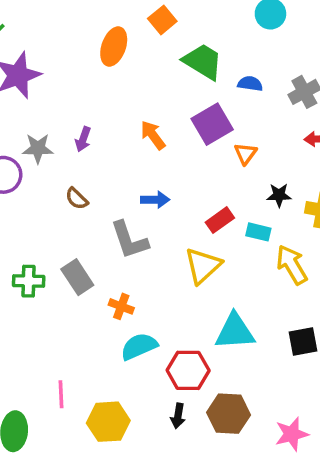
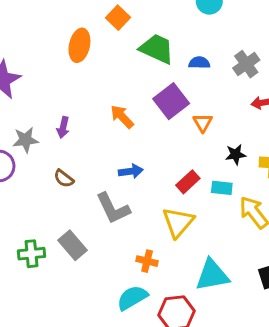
orange cross: (121, 306) -> (147, 261), moved

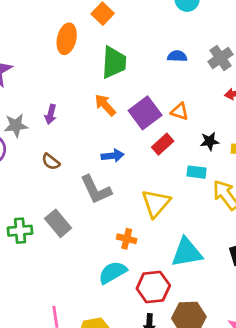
green trapezoid: (157, 49) -> (114, 62), moved, turned 68
purple square: (171, 101) -> (145, 113), moved
orange triangle: (203, 123) -> (180, 112), turned -42
red rectangle: (188, 182) -> (163, 144), moved

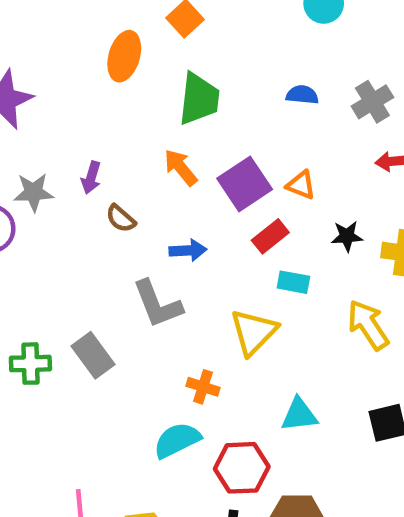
brown semicircle: (51, 162) -> (121, 218), moved
cyan rectangle: (197, 172) -> (293, 282), moved
cyan triangle: (187, 252) -> (299, 415), size x0.7

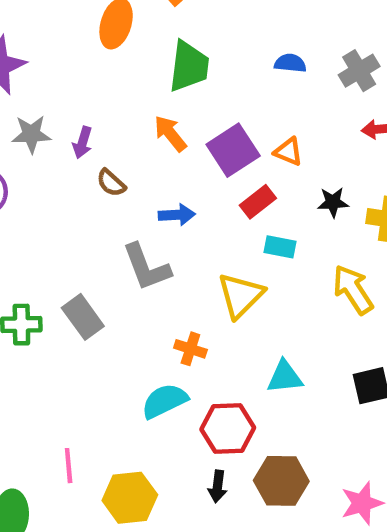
gray star: (34, 192) -> (31, 134), moved

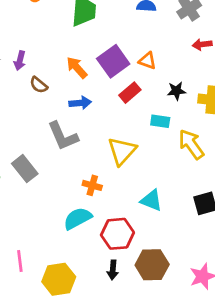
orange arrow: (170, 133) -> (77, 68), moved
cyan rectangle: (280, 247) -> (160, 121), moved
cyan triangle: (285, 377) -> (151, 200), turned 30

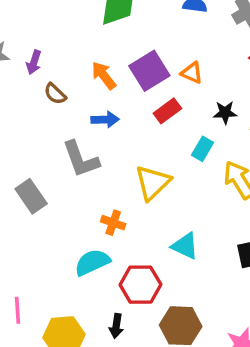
cyan rectangle: (160, 121) -> (203, 149), turned -72
black arrow: (113, 270) -> (116, 326), moved

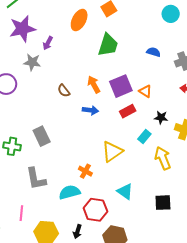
purple arrow: (34, 62) -> (48, 43), moved
gray L-shape: (81, 159) -> (36, 179), moved
gray rectangle: (31, 196) -> (42, 136), moved

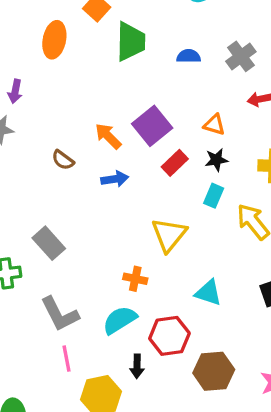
green trapezoid: (108, 45) -> (131, 41), moved
orange triangle: (145, 91) -> (214, 125), moved
black star: (161, 118) -> (216, 160), moved
pink line: (21, 213) -> (67, 359), moved
black arrow: (77, 232) -> (137, 366), moved

